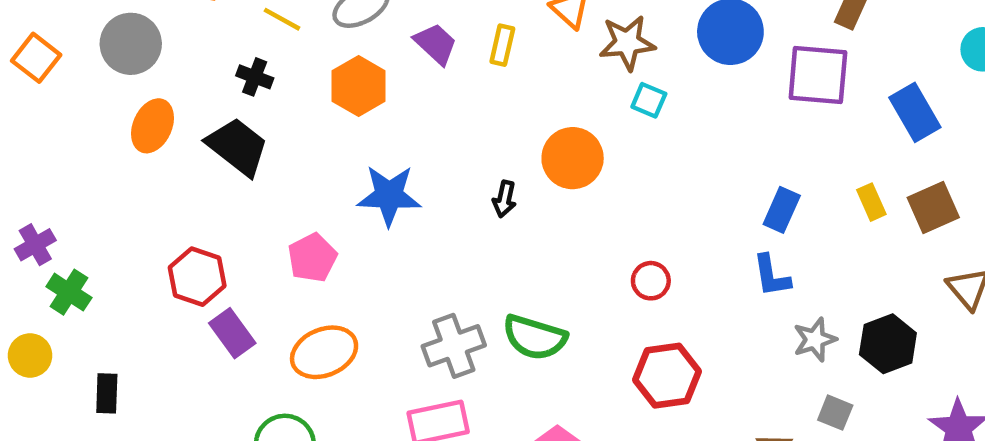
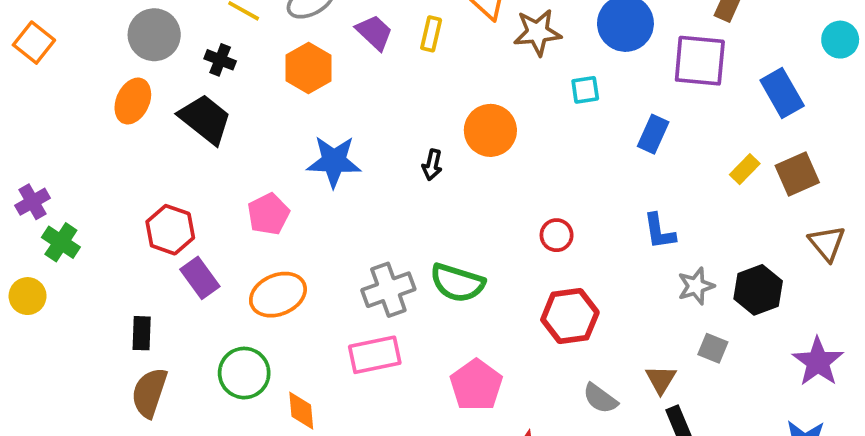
gray circle: (131, 44) -> (154, 35), moved
cyan square: (649, 100) -> (585, 90), moved, turned -32
yellow rectangle: (871, 202) -> (745, 169), turned 68
blue rectangle: (782, 210) -> (653, 134), moved
black rectangle: (107, 393) -> (142, 333), moved

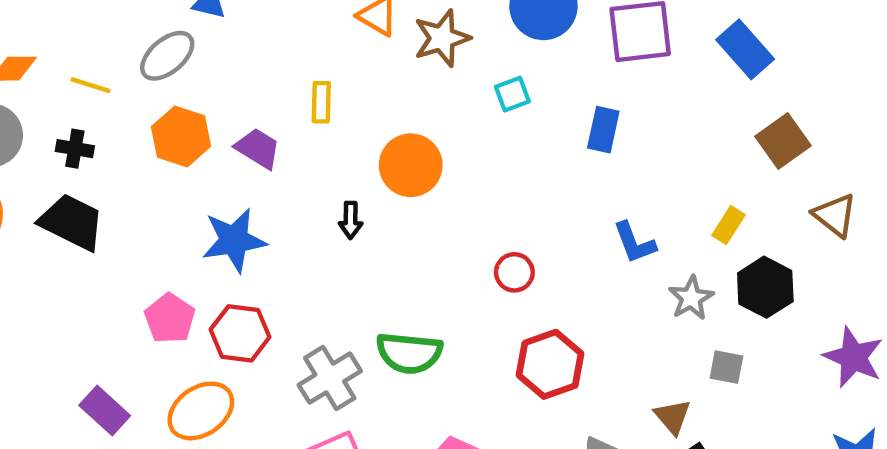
purple trapezoid: (374, 32) -> (258, 148), moved
yellow rectangle: (431, 34) -> (321, 102), moved
yellow rectangle: (745, 169) -> (729, 225), moved
red hexagon: (170, 230) -> (240, 333), moved

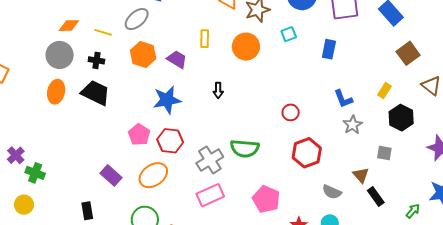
orange circle: (411, 165) -> (246, 47), moved
gray star: (691, 298) -> (353, 125), moved

